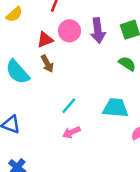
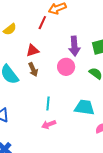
pink circle: (69, 31) -> (66, 67), moved
cyan line: (69, 106) -> (48, 103), turned -40

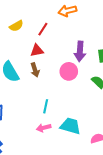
red line: (42, 23) -> (43, 29), moved
cyan trapezoid: (84, 107) -> (70, 126), moved

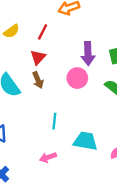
red triangle: (37, 50) -> (38, 57), turned -32
pink arrow: (44, 128) -> (48, 157), moved

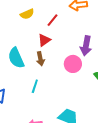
cyan line: (54, 121) -> (35, 86), moved

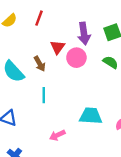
red triangle: (44, 40) -> (58, 47), moved

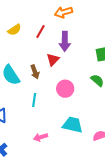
purple arrow: (84, 33) -> (65, 41), moved
pink circle: (76, 58) -> (65, 89), moved

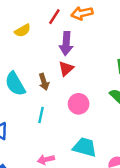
red line: (41, 32) -> (54, 17), moved
purple arrow: (65, 41) -> (66, 43), moved

